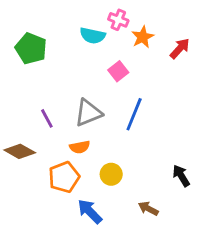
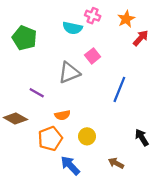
orange star: (143, 37) -> (126, 19), moved
gray triangle: (88, 113) -> (69, 73), moved
blue line: (134, 114) -> (119, 89), moved
purple line: (47, 118) -> (37, 93), turned -32

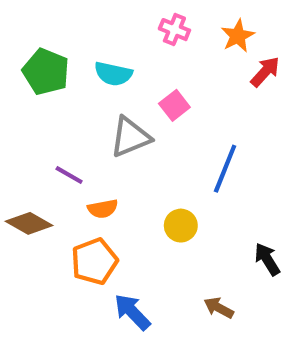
cyan semicircle: (72, 28) -> (113, 74), moved
orange semicircle: (62, 115) -> (103, 209), moved
yellow circle: (87, 136) -> (181, 226), moved

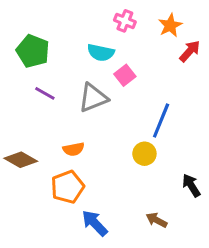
cyan semicircle: (113, 74) -> (101, 53), moved
purple line: (69, 175) -> (45, 93), moved
yellow circle: (181, 226) -> (144, 154), moved

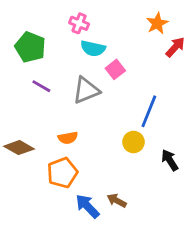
pink cross: (125, 21) -> (79, 23), moved
black arrow: (191, 185) -> (170, 160), moved
brown arrow: (157, 220) -> (117, 201), moved

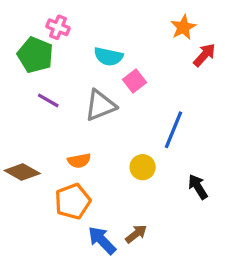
pink cross: (79, 23) -> (58, 27), moved
yellow circle: (133, 142) -> (143, 167), moved
brown arrow: (117, 201) -> (136, 234), turned 114

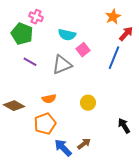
blue line: (174, 130) -> (114, 58), moved
black arrow: (198, 187) -> (124, 126), moved

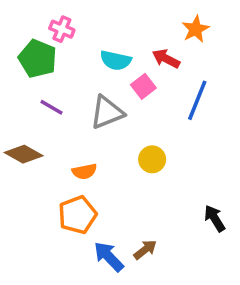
red arrow: (126, 34) -> (166, 59), moved, turned -105
yellow circle: (88, 103) -> (152, 159), moved
brown diamond: (14, 106) -> (24, 154), moved

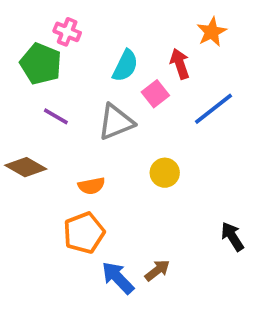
red arrow: (166, 59) -> (180, 64), turned 44
cyan semicircle: (116, 60) -> (125, 66), turned -76
blue line: (197, 100) -> (214, 109), turned 30

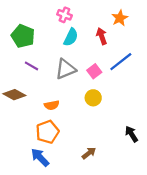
pink cross: (67, 32) -> (64, 15), moved
pink square: (155, 94) -> (94, 71), moved
blue arrow: (118, 278) -> (40, 157), moved

